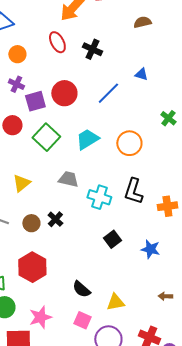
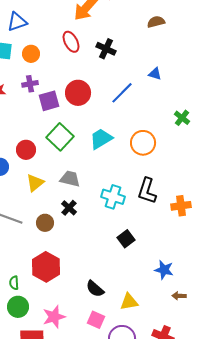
purple cross: (16, 84) -> (30, 84), turned -35
red circle: (12, 125) -> (26, 150), moved
gray trapezoid: (68, 179) -> (70, 179), moved
black cross: (55, 219) -> (69, 208), moved
blue star: (150, 249) -> (164, 270), moved

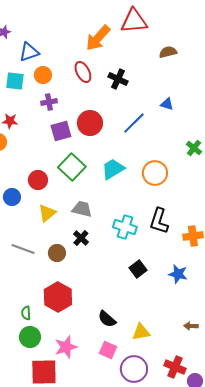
orange circle: (31, 54) -> (43, 75), moved
purple cross: (30, 84) -> (49, 102), moved
blue star: (164, 270) -> (178, 274), moved

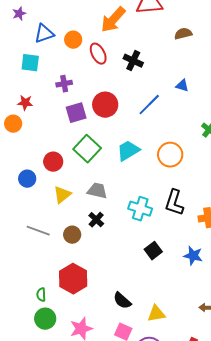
orange circle: (43, 75) -> (73, 40), moved

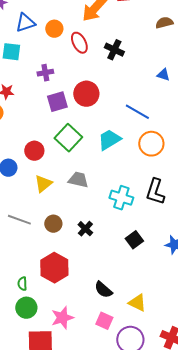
blue line: (149, 105) -> (137, 112), moved, turned 75
black cross: (96, 220) -> (85, 229), moved
yellow triangle: (156, 314) -> (137, 303), turned 36

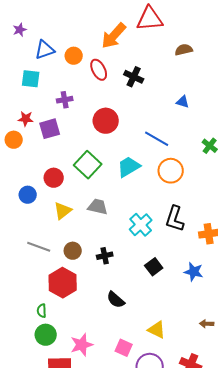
purple square: (57, 102) -> (50, 129), moved
cyan cross: (121, 198) -> (141, 225), turned 30
black cross: (85, 229) -> (105, 256), turned 35
red hexagon: (54, 268) -> (63, 283), moved
black semicircle: (103, 290) -> (116, 300), moved

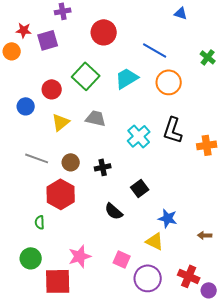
black square: (154, 267) -> (140, 188), moved
blue star: (194, 272) -> (168, 218), moved
green circle: (46, 335) -> (31, 258), moved

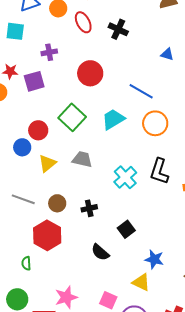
blue circle: (26, 106) -> (22, 147), moved

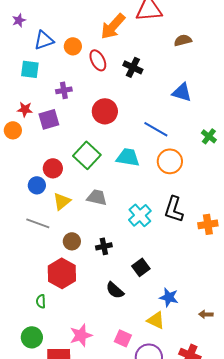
blue triangle: (167, 54) -> (182, 92), size x1.5
cyan trapezoid: (113, 119) -> (128, 157), turned 40
gray line: (23, 199) -> (38, 223), moved

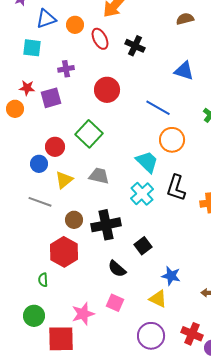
cyan trapezoid: (128, 157) -> (147, 162), moved, turned 35
black cross: (104, 246) -> (106, 225), size x1.8
pink square: (123, 338) -> (115, 303), moved

